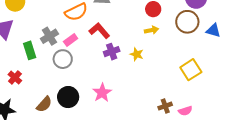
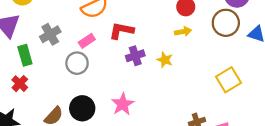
red L-shape: (99, 31) -> (121, 31), turned -40
gray cross: (49, 36) -> (50, 34), moved
green rectangle: (30, 50) -> (25, 55), moved

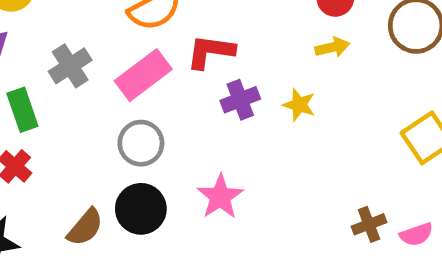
pink rectangle: (87, 41) -> (143, 75), size x1.6
gray circle: (77, 63) -> (141, 143), moved

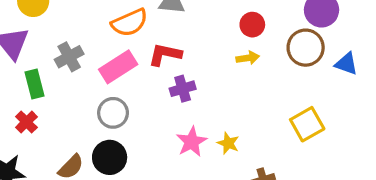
yellow star: (299, 105) -> (228, 143), moved
pink star: (220, 197) -> (192, 142), moved

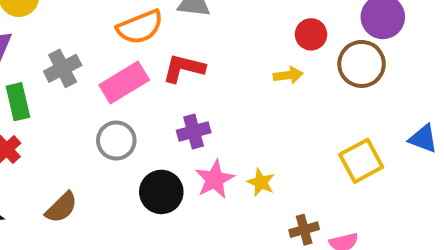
red circle: (252, 25) -> (311, 34), moved
blue triangle: (346, 64) -> (423, 139), moved
purple cross: (183, 89) -> (194, 132), moved
black circle: (110, 157) -> (161, 192), moved

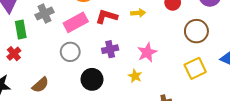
brown circle: (362, 64) -> (196, 31), moved
yellow arrow: (288, 75) -> (138, 13), moved
pink star: (215, 179) -> (147, 52), moved
yellow star: (261, 182) -> (135, 76), moved

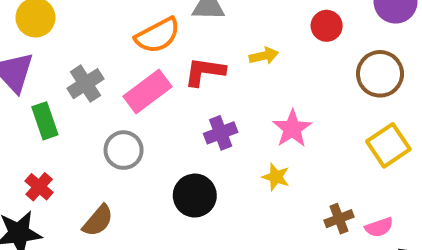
gray circle: (70, 52) -> (124, 150), moved
red cross: (14, 54) -> (39, 187), moved

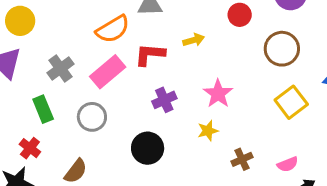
green rectangle: (45, 121) -> (43, 109), moved
yellow star: (276, 177) -> (208, 131), turned -30
brown cross: (339, 219) -> (242, 159), moved

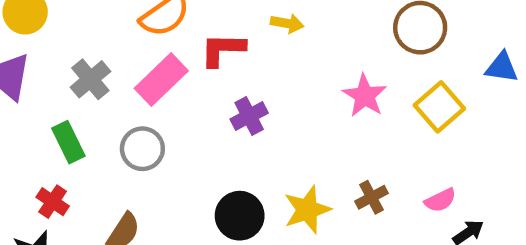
yellow arrow: (194, 40) -> (287, 23), turned 30
pink star: (218, 94) -> (365, 96), moved
yellow star: (208, 131) -> (307, 210), moved, size x1.5
black circle: (148, 148) -> (240, 216), moved

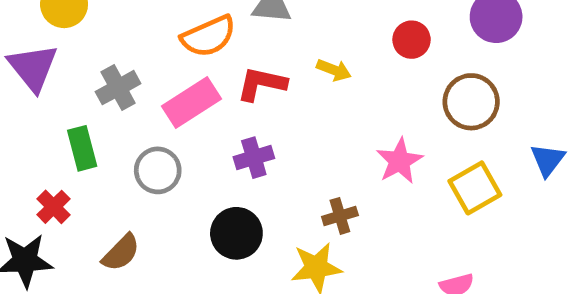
blue triangle: (502, 67) -> (548, 160), turned 48
purple cross: (249, 116) -> (254, 158), moved
brown cross: (371, 197) -> (340, 216), moved
black circle: (240, 216) -> (236, 233), moved

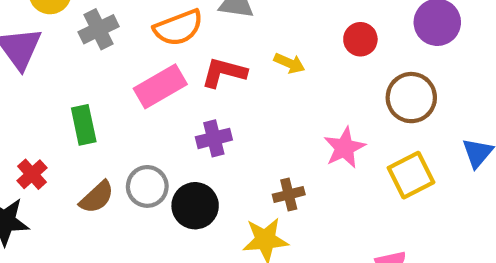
gray cross: (118, 88) -> (99, 29), moved
green rectangle: (82, 148) -> (84, 125), moved
gray circle: (158, 170) -> (147, 186), moved
brown semicircle: (121, 253) -> (97, 197), moved

